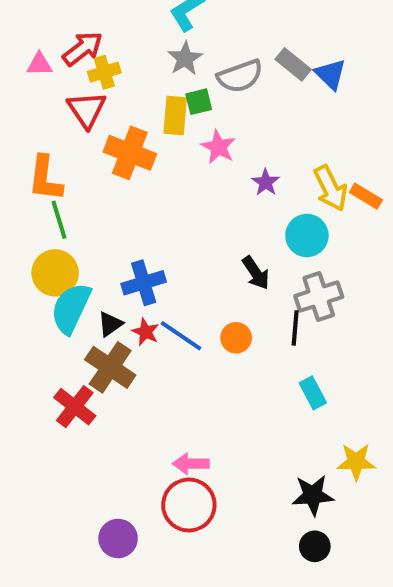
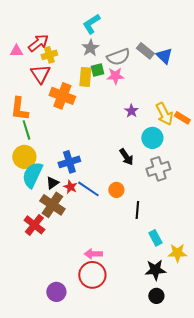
pink star: (218, 147) -> (115, 76), moved, turned -30
black line: (295, 328) -> (137, 210), moved
cyan rectangle: (313, 393) -> (155, 238), moved

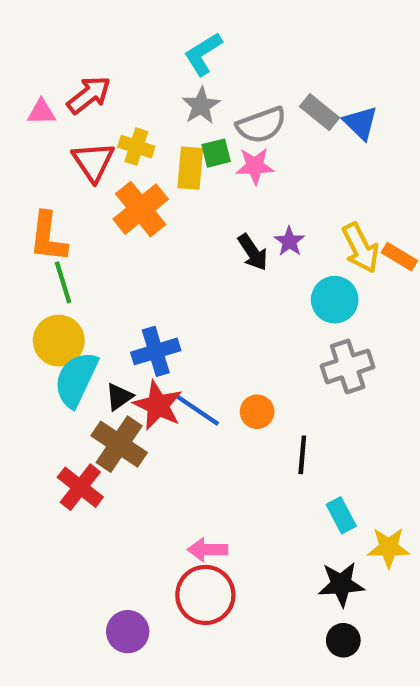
yellow cross: (49, 55) -> (136, 147), moved, turned 35
orange cross: (62, 96) -> (141, 209), turned 30
black arrow: (126, 157) -> (253, 252), moved
red star: (70, 187) -> (158, 405), size x1.6

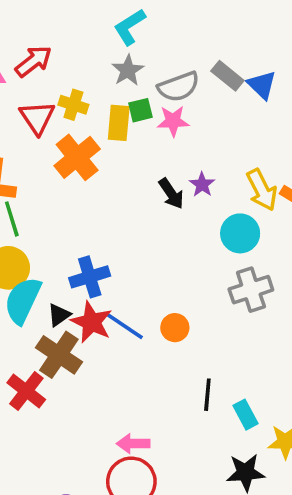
black line: (302, 455) -> (207, 395), moved

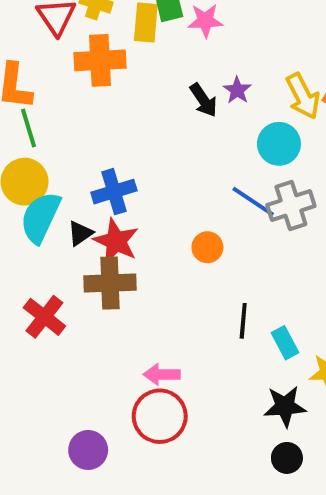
orange cross: (77, 157) -> (100, 60), turned 36
blue line: (124, 326) -> (253, 201), moved
brown cross: (59, 355) -> (110, 283), moved, turned -36

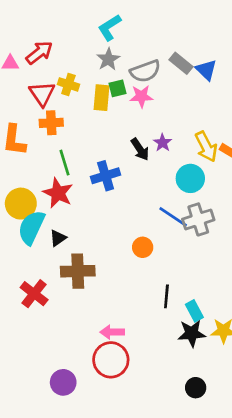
orange cross: (100, 60) -> (51, 123), moved, size x0.7
green line: (28, 128) -> (64, 163), moved
blue cross: (114, 192) -> (106, 176), moved
red star: (116, 241) -> (58, 193), moved
black star: (285, 406) -> (192, 333), moved

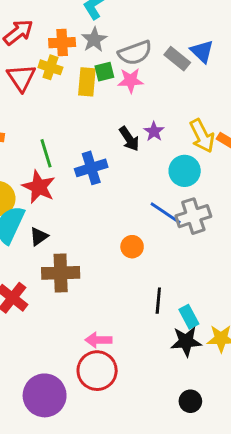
gray rectangle: (181, 63) -> (177, 59), moved
orange cross: (51, 123) -> (62, 43), moved
purple circle: (63, 382) -> (45, 395), size x1.5

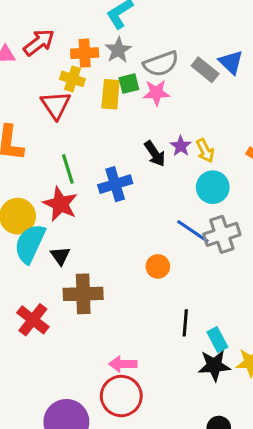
red triangle: (21, 78) -> (56, 105), moved
yellow arrow: (202, 136) -> (205, 151), moved, size x0.7
black triangle: (39, 236) -> (60, 256), turned -30

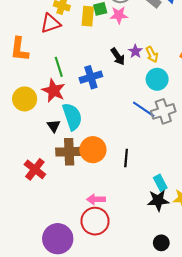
red triangle: (56, 105) -> (50, 23), turned 45
cyan semicircle: (30, 244) -> (72, 117), moved, turned 136
orange circle: (158, 266) -> (93, 150), moved, size x1.6
black line: (185, 323) -> (126, 158), moved

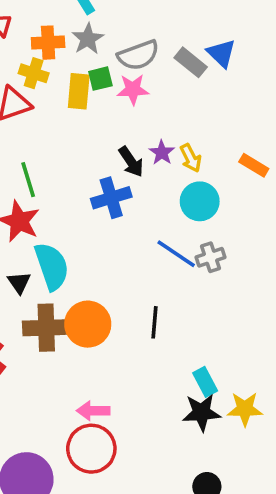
blue cross: (91, 77) -> (111, 198), moved
gray cross: (163, 111) -> (210, 257), size x0.7
black line: (126, 158) -> (155, 322), moved

